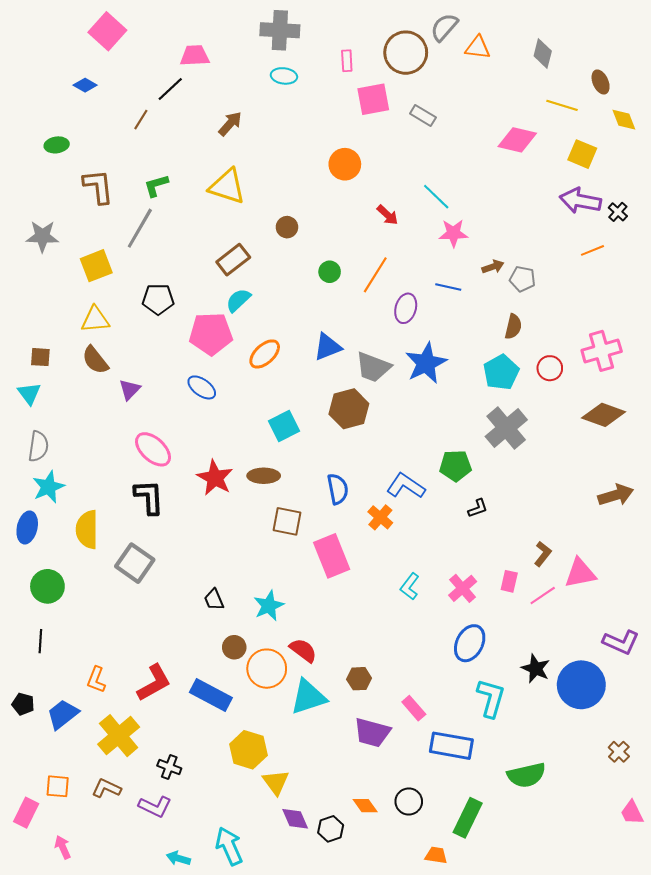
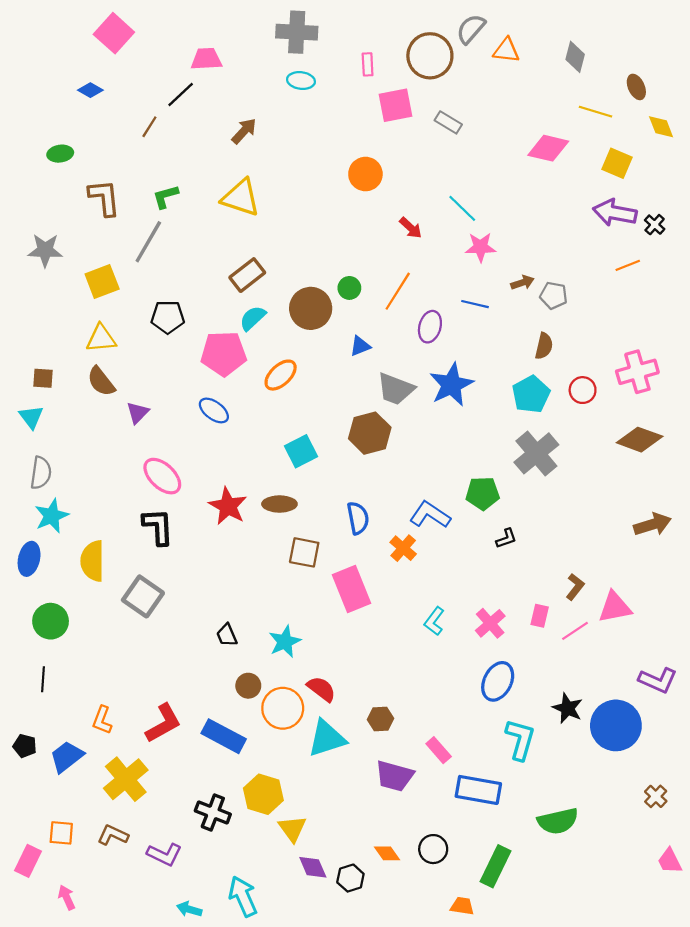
brown circle: (287, 227) -> (311, 308), moved, size x1.8
blue triangle: (328, 347) -> (360, 346), moved, size x0.7
black cross: (169, 767) -> (213, 813), moved, size x1.4

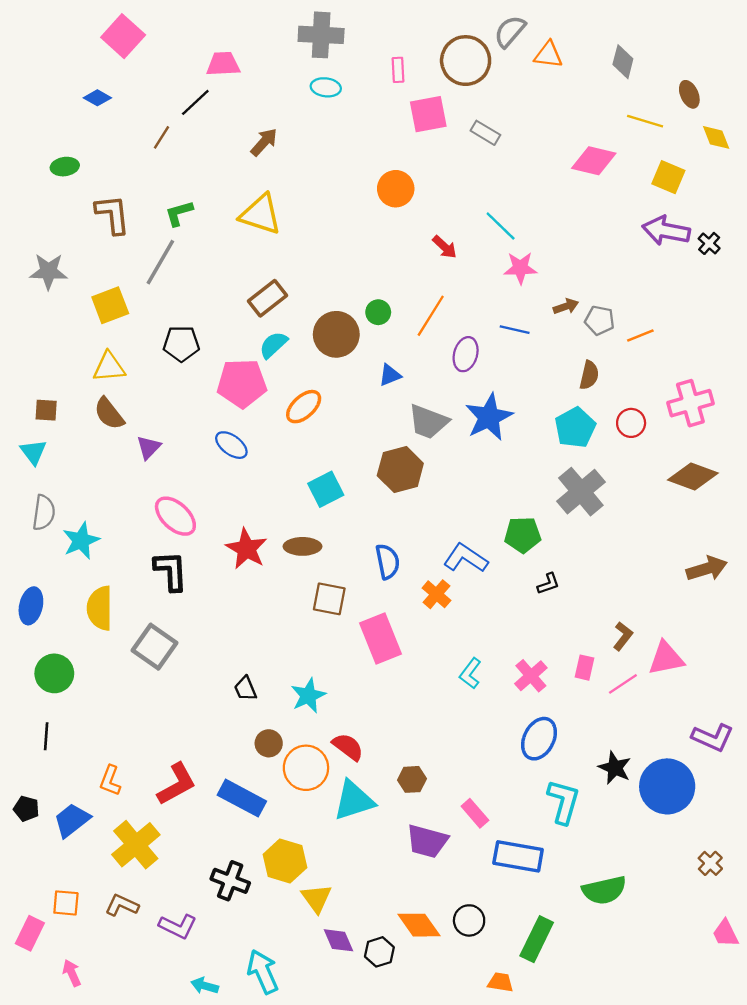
orange line: (628, 265) -> (640, 336), moved
cyan star: (52, 516) -> (81, 541), moved
orange diamond: (387, 853) -> (419, 925), size x1.5

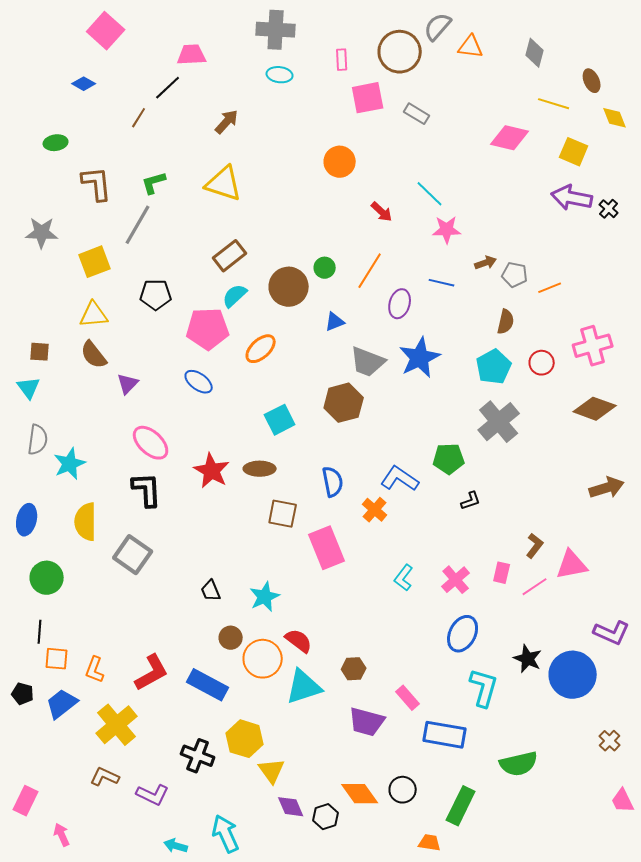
orange square: (66, 903) -> (57, 659), moved

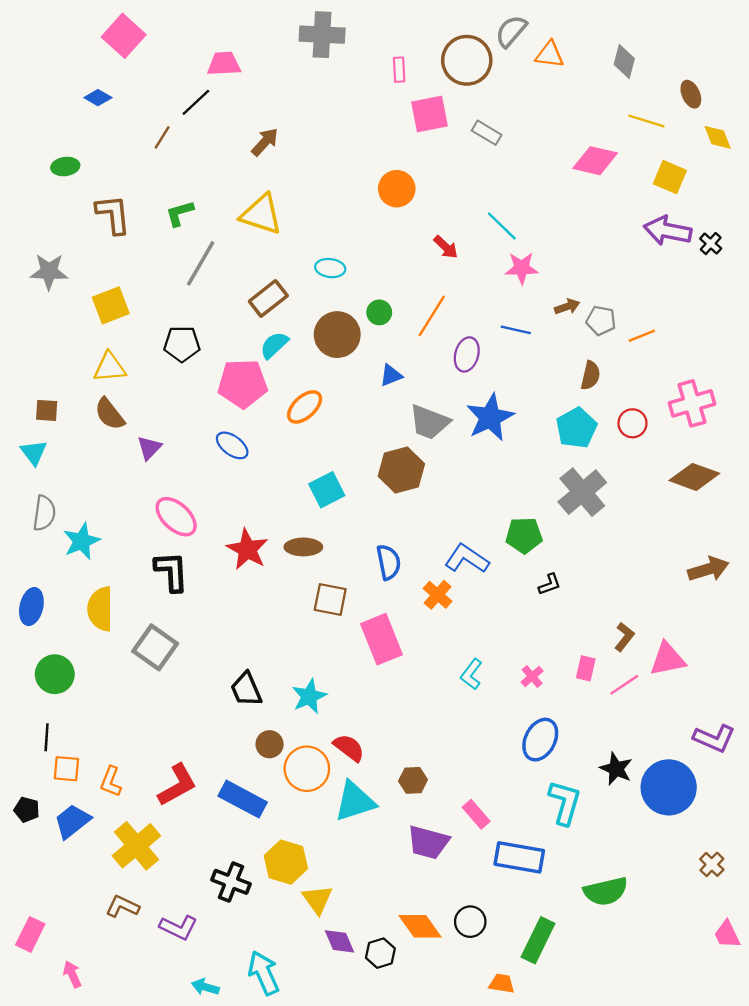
cyan ellipse: (280, 75) -> (330, 268), moved
gray line: (138, 225) -> (201, 263), moved
pink cross: (456, 580) -> (532, 677), size x0.7
black trapezoid: (211, 591) -> (246, 689), size x1.4

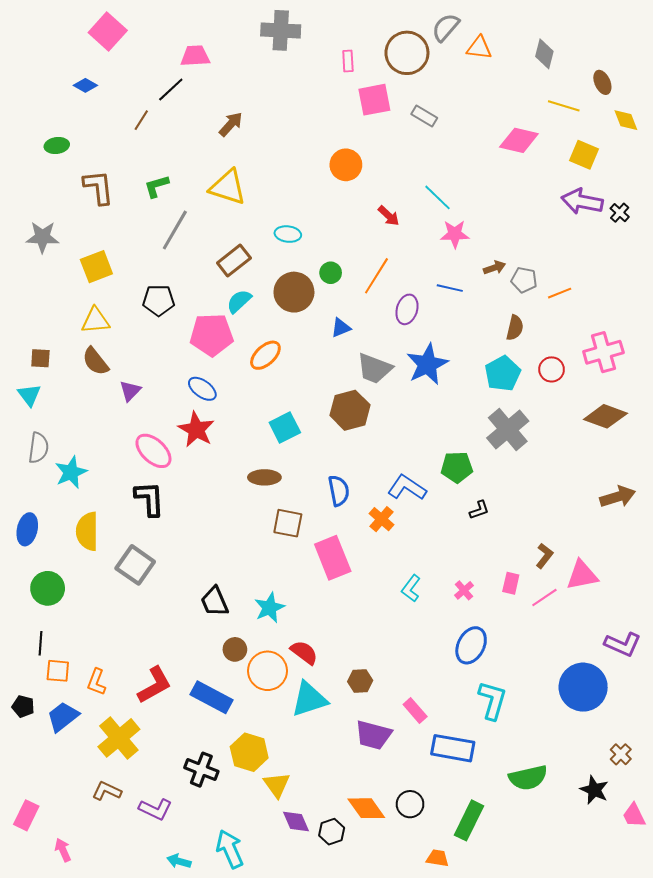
red star: (247, 549) -> (196, 430), moved
black star: (616, 769) -> (594, 790), moved

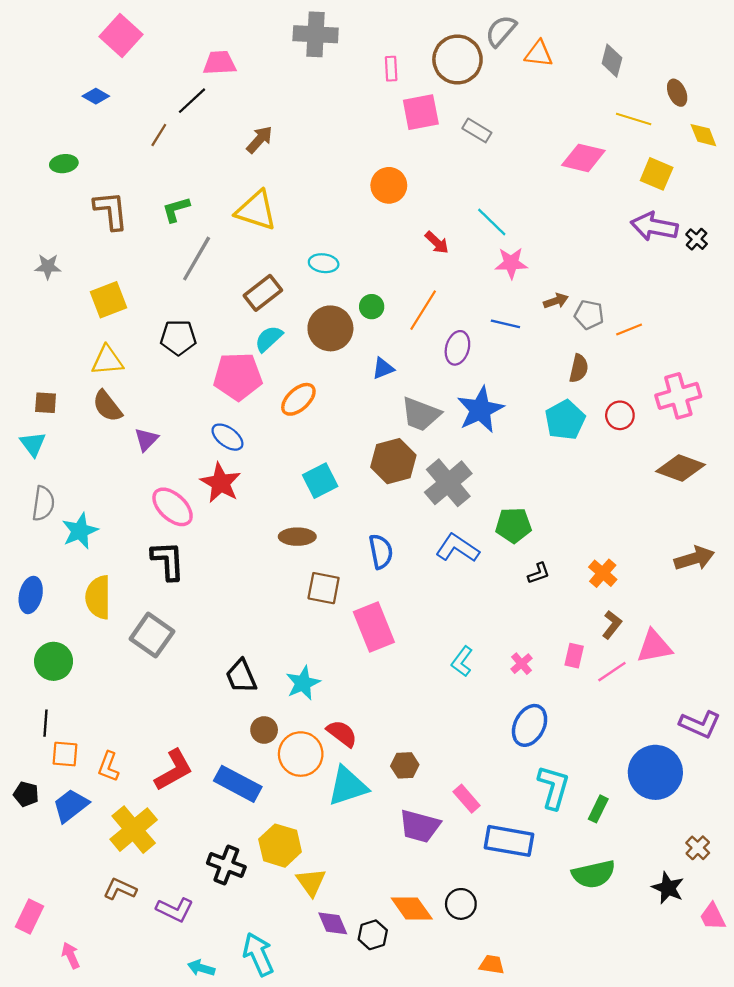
gray star: (43, 237) -> (48, 267), size x0.7
gray cross: (508, 430) -> (448, 483), moved
orange cross: (382, 519) -> (603, 573), moved
green rectangle: (469, 820) -> (598, 809), moved, size x0.6

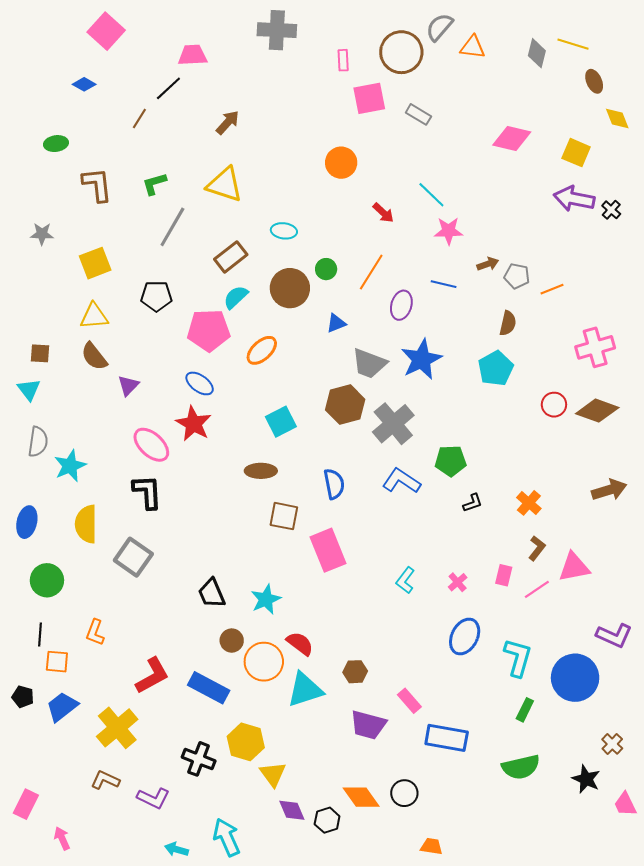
yellow line: (634, 119) -> (573, 44), moved
red circle: (620, 415) -> (554, 405), moved
orange L-shape: (108, 767) -> (95, 632), moved
cyan L-shape: (554, 787) -> (518, 658), moved

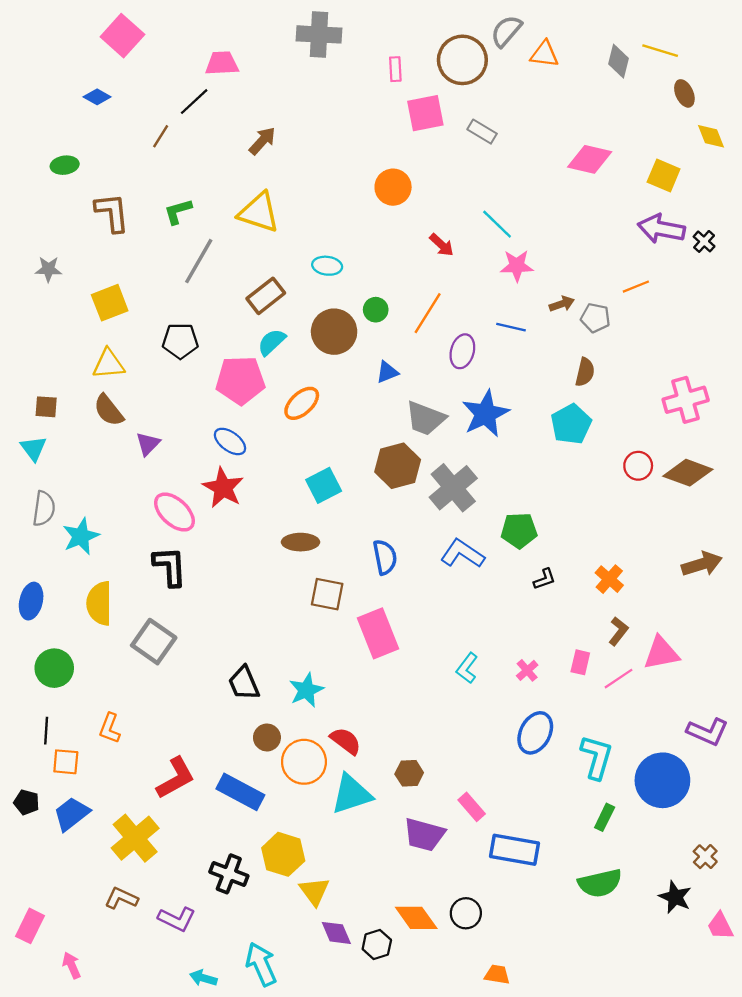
orange line: (552, 289) -> (636, 287), moved

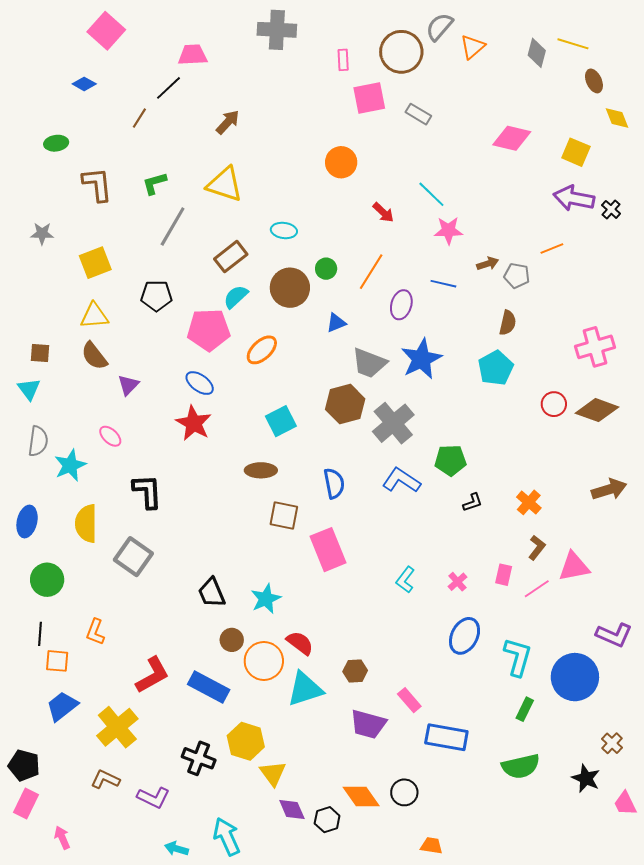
orange triangle: (544, 54) -> (473, 47), turned -48
pink ellipse: (174, 512) -> (110, 436), moved, size x0.6
black pentagon: (26, 802) -> (24, 765), moved, size x1.4

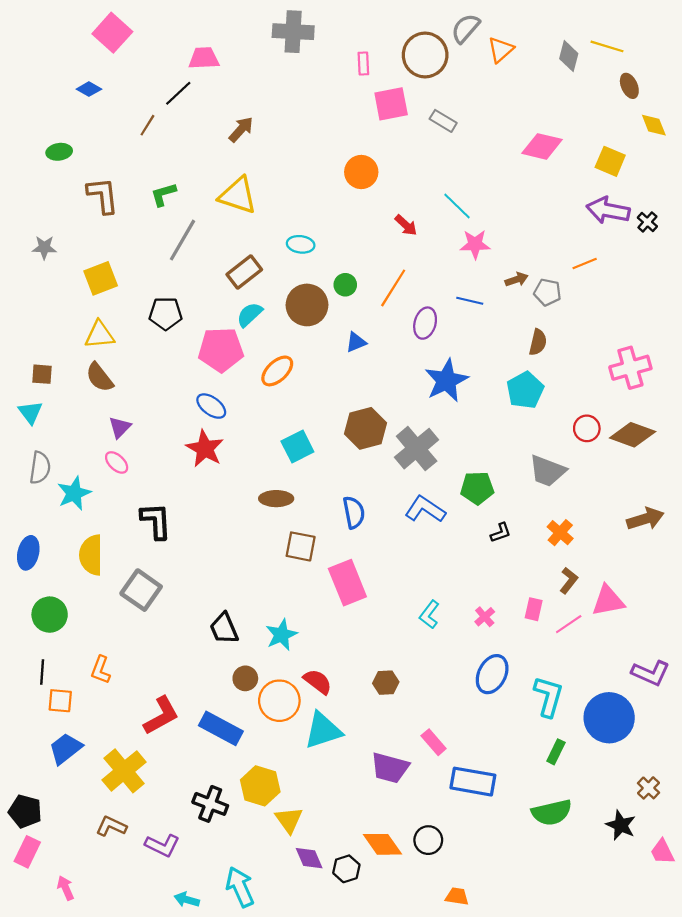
gray trapezoid: (369, 363) -> (547, 471), moved
purple triangle: (128, 385) -> (120, 427), moved
brown hexagon: (355, 671) -> (386, 683), moved

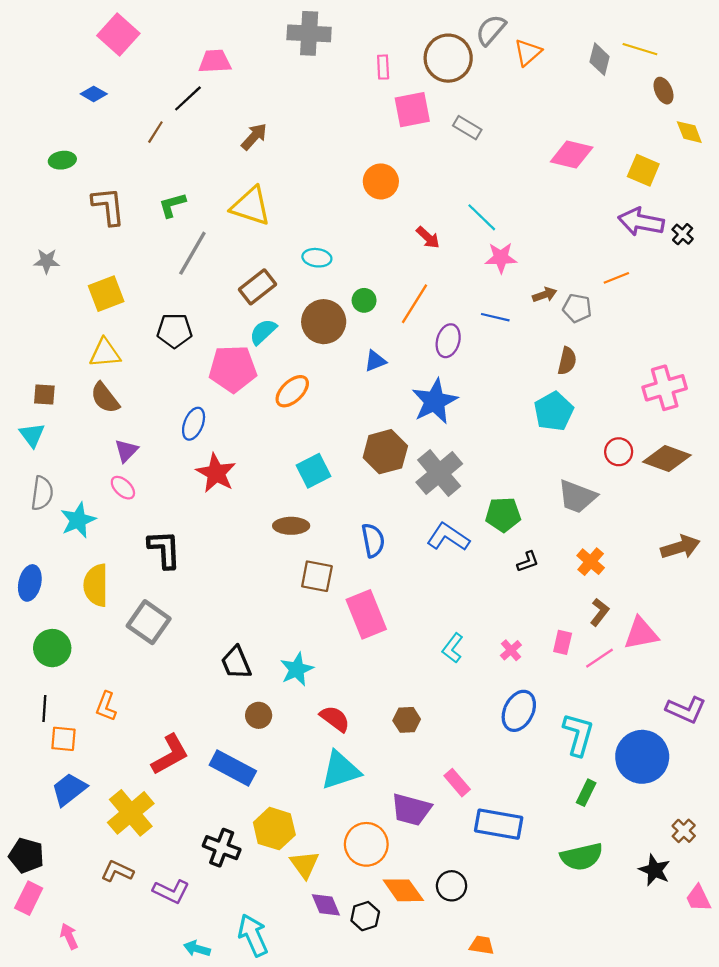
blue star: (446, 381) -> (435, 401), moved
blue ellipse: (211, 406) -> (194, 424), moved, turned 76
orange circle: (279, 701) -> (366, 844), moved

